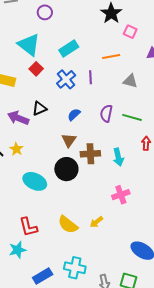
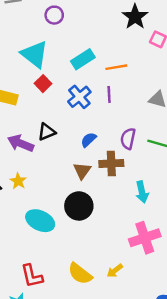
orange line: (111, 57) -> (116, 67), moved
brown cross: (90, 154) -> (111, 163), moved
pink cross: (121, 195) -> (145, 238), size x1.4

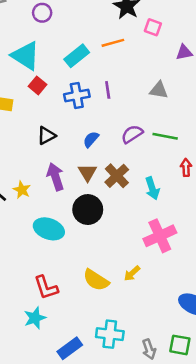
orange line: (116, 67) -> (113, 43), moved
blue cross: (79, 97) -> (77, 95), turned 35
purple semicircle: (128, 139) -> (132, 134), turned 50
purple arrow: (21, 143) -> (55, 177), moved, turned 55
brown cross: (111, 163) -> (117, 176), moved, turned -35

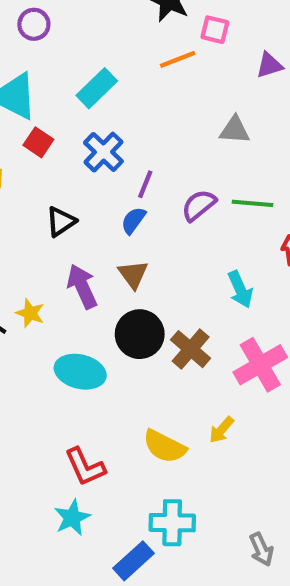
orange line: (113, 43) -> (178, 59), moved
purple line: (108, 90) -> (145, 184), moved, turned 36
blue cross: (77, 95) -> (103, 152), turned -30
brown cross: (117, 176) -> (191, 349), moved
cyan cross: (110, 334) -> (172, 523), moved

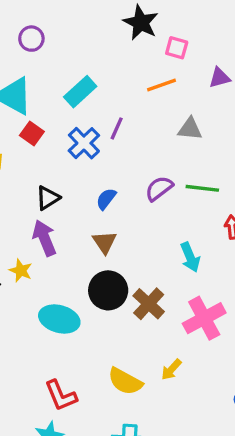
orange line: (178, 59) -> (162, 85), moved
purple line: (145, 184) -> (117, 128), moved
purple arrow: (82, 286) -> (44, 238), moved

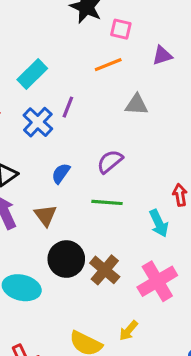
green line: (202, 188) -> (107, 202), moved
brown triangle: (105, 242) -> (45, 215), moved
cyan arrow: (190, 257) -> (159, 223), moved

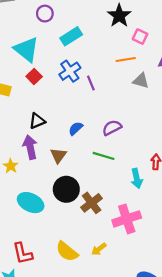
cyan rectangle: (32, 74) -> (71, 36), moved
gray triangle: (137, 105) -> (141, 81), moved
purple line: (68, 107) -> (91, 83), turned -56
blue cross: (38, 122) -> (70, 71), moved

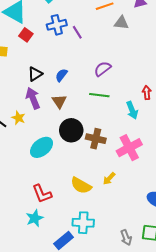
blue cross: (70, 71) -> (57, 25), turned 30
blue semicircle: (76, 128) -> (61, 75), moved
cyan ellipse: (31, 203) -> (42, 147), turned -55
brown cross: (92, 203) -> (96, 139), turned -30

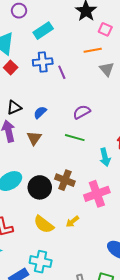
gray triangle: (121, 23) -> (107, 69), turned 35
black circle: (71, 130) -> (40, 187), moved

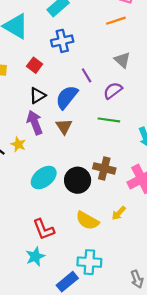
red square: (11, 67) -> (35, 65), moved
gray triangle: (107, 69) -> (122, 60), moved
purple line: (62, 72) -> (87, 75), moved
blue semicircle: (40, 112) -> (67, 97), size x1.6

